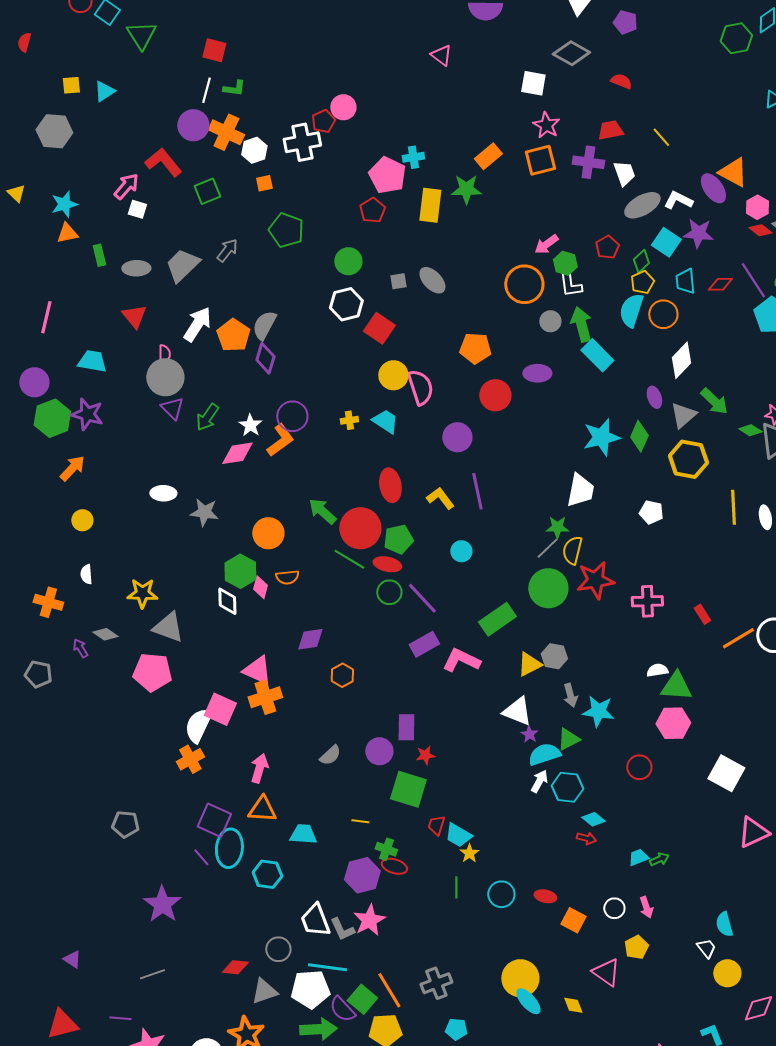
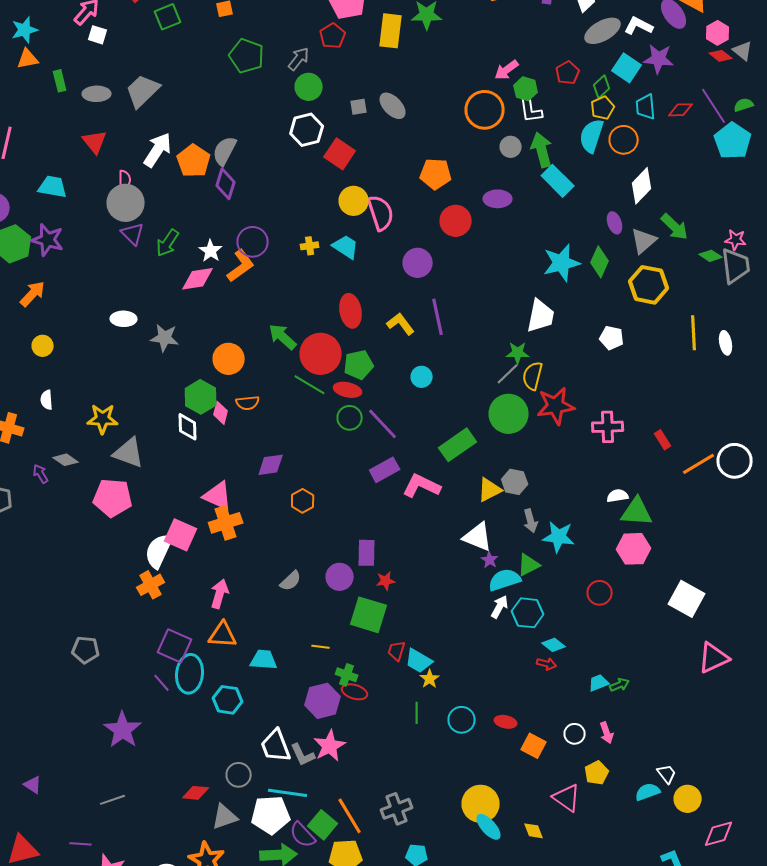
gray arrow: (227, 250) -> (299, 59), moved
cyan semicircle: (724, 924) -> (648, 792), moved, turned 85

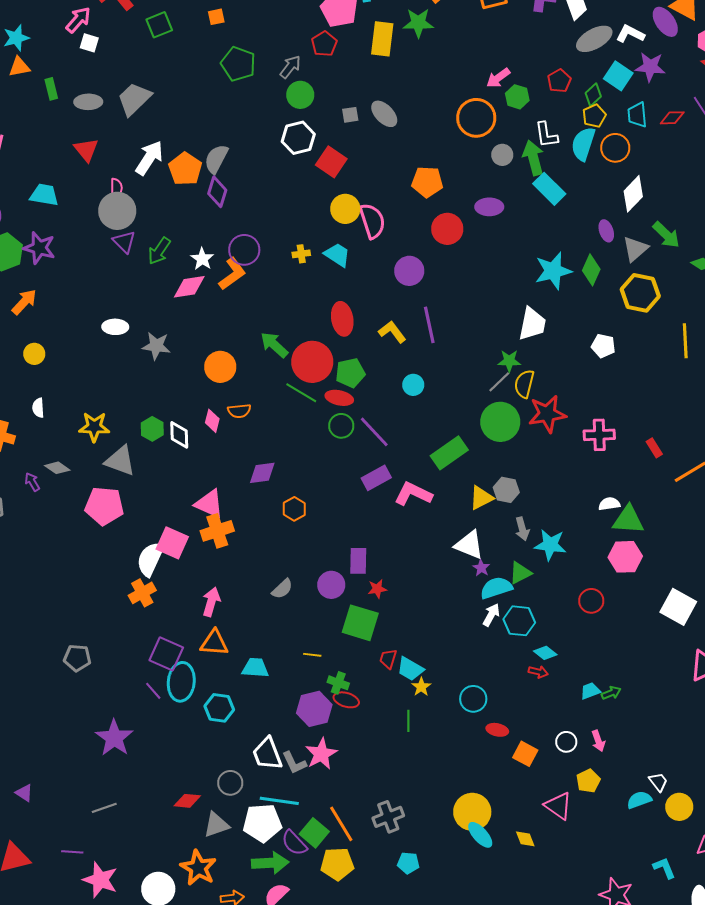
white L-shape: (531, 110) -> (546, 135), moved
green hexagon: (201, 397) -> (152, 429), moved, size x0.7
cyan circle: (462, 720) -> (473, 699), moved

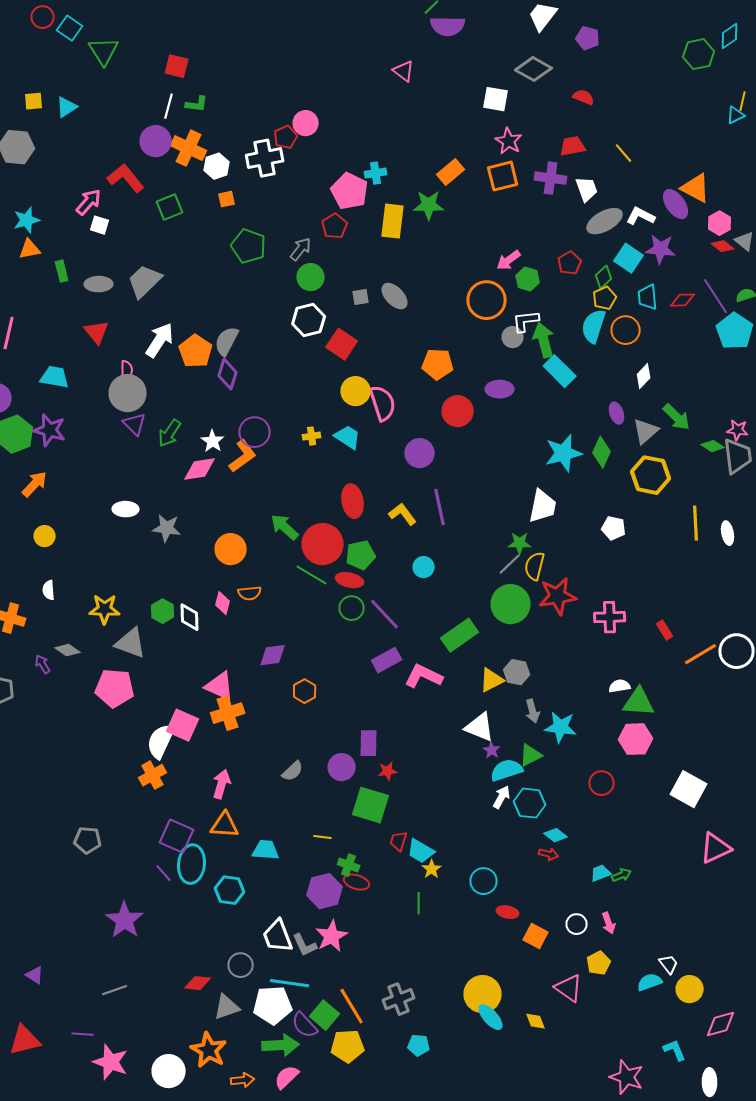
white L-shape: (546, 135) -> (526, 321), moved, turned 92
white diamond: (633, 194) -> (644, 376), size x0.7

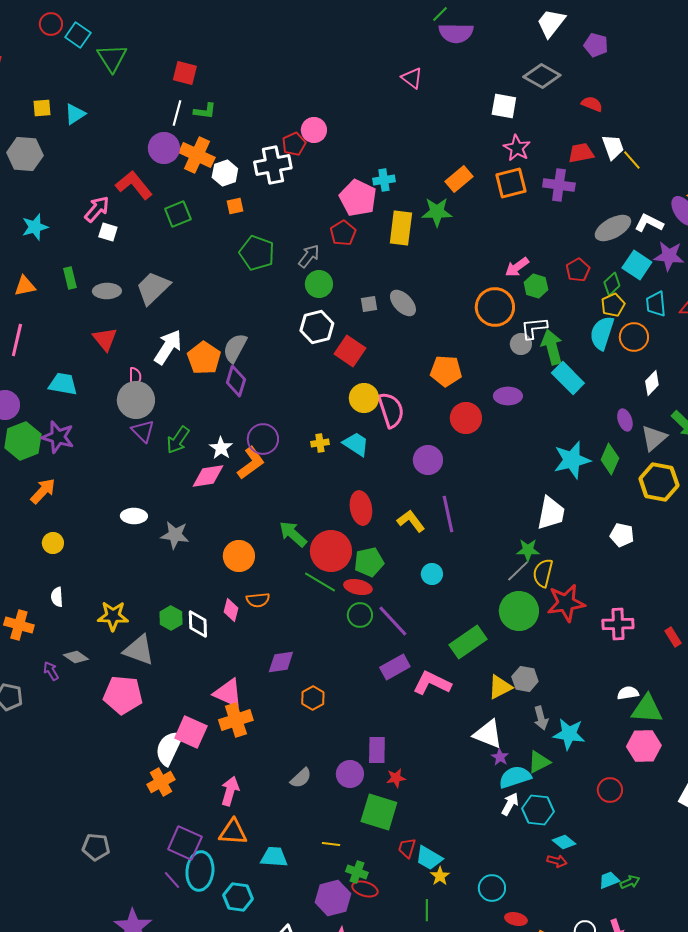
white trapezoid: (587, 189) -> (613, 147), moved
orange triangle: (30, 249) -> (25, 286), moved

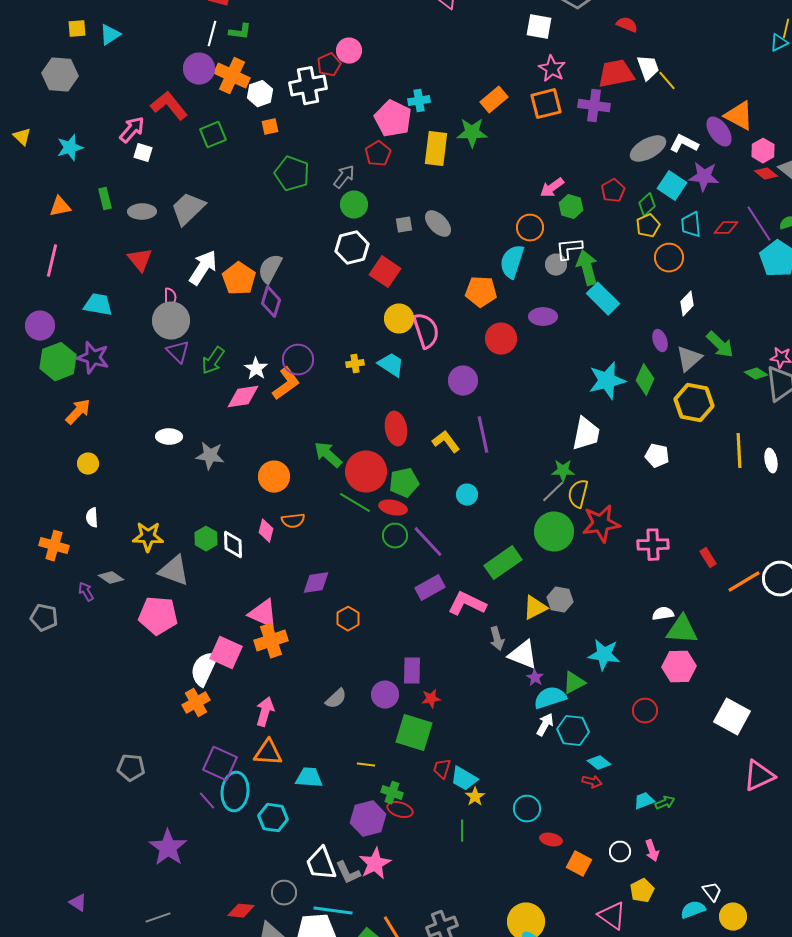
red trapezoid: (581, 153) -> (616, 74), size x1.4
orange circle: (495, 307) -> (530, 228), size x0.7
cyan semicircle: (602, 333) -> (512, 262), moved
gray arrow: (541, 718) -> (497, 639), moved

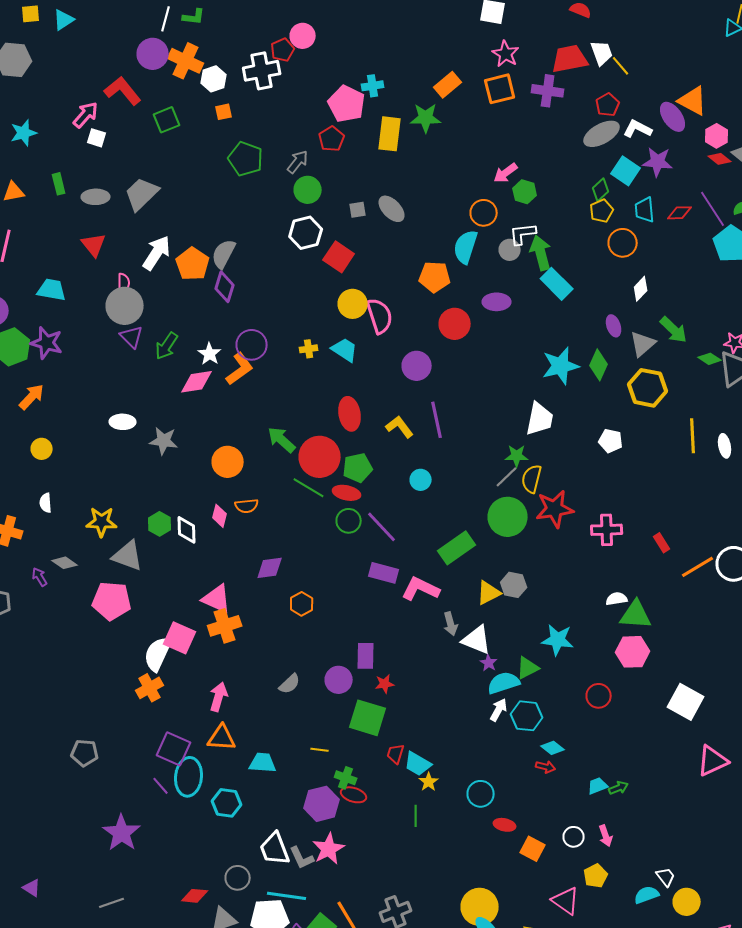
red pentagon: (613, 191) -> (608, 105), moved
purple rectangle: (430, 588) -> (384, 573), turned 44

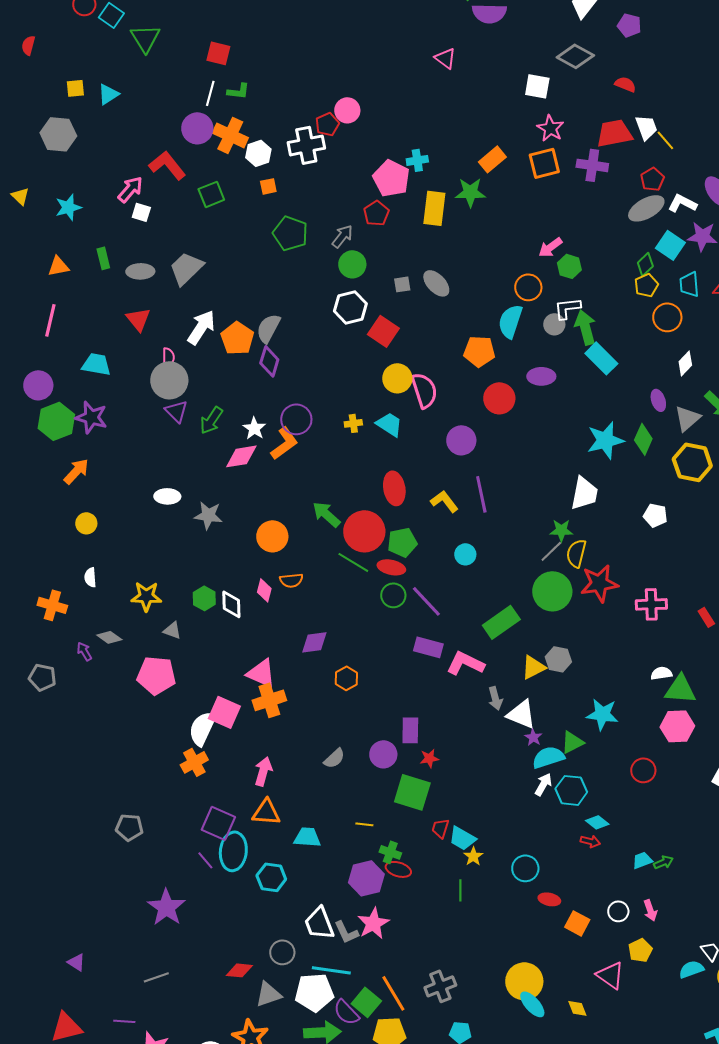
gray triangle: (128, 556) -> (172, 630), size x0.6

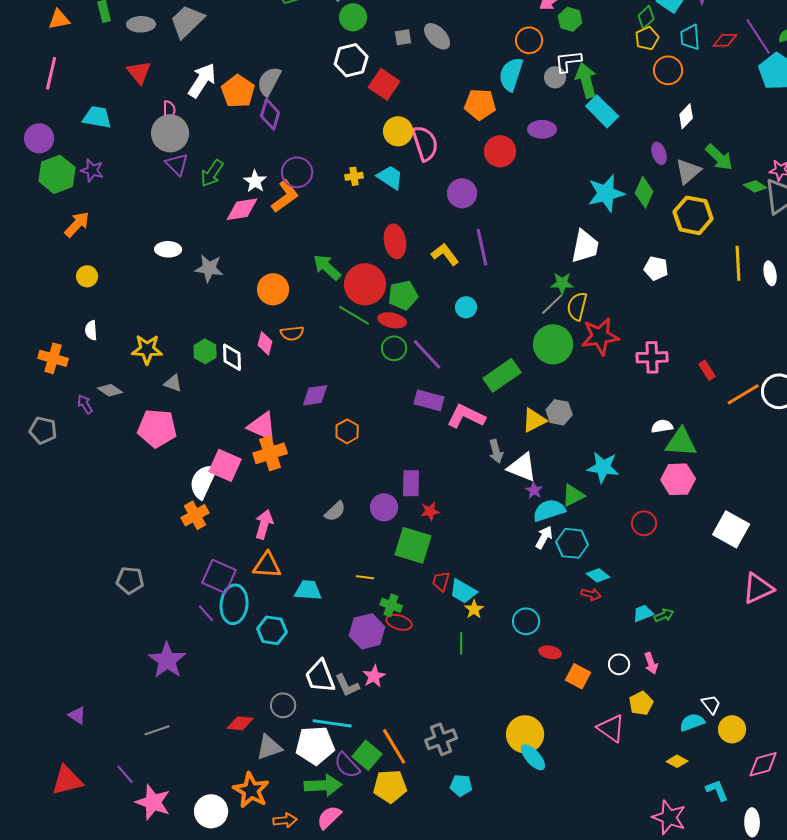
purple star: (91, 417) -> (92, 170), size x0.7
pink star: (373, 923) -> (374, 676), size x0.7
yellow diamond: (577, 1008) -> (677, 761), moved, turned -40
purple line: (124, 1021) -> (125, 774), turned 45

